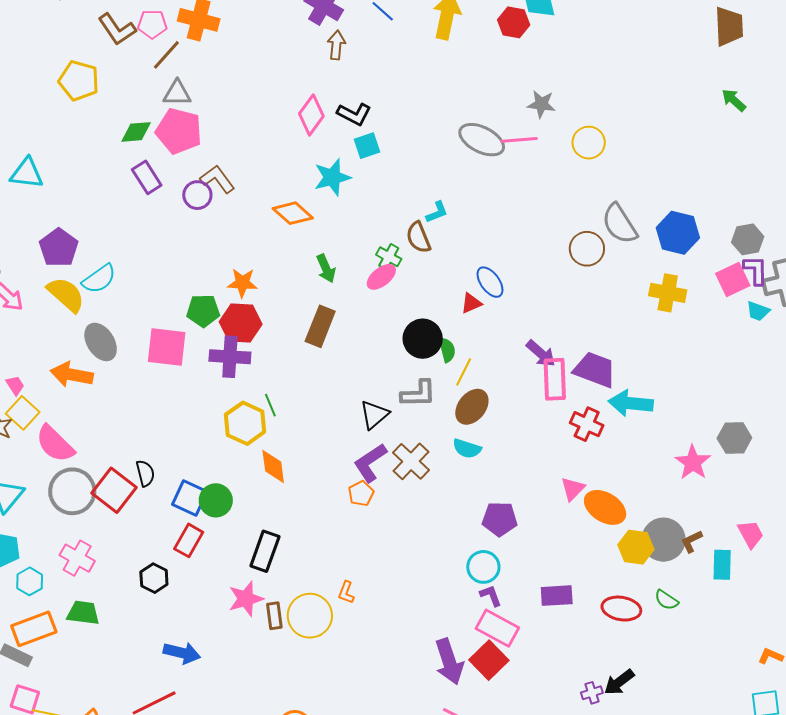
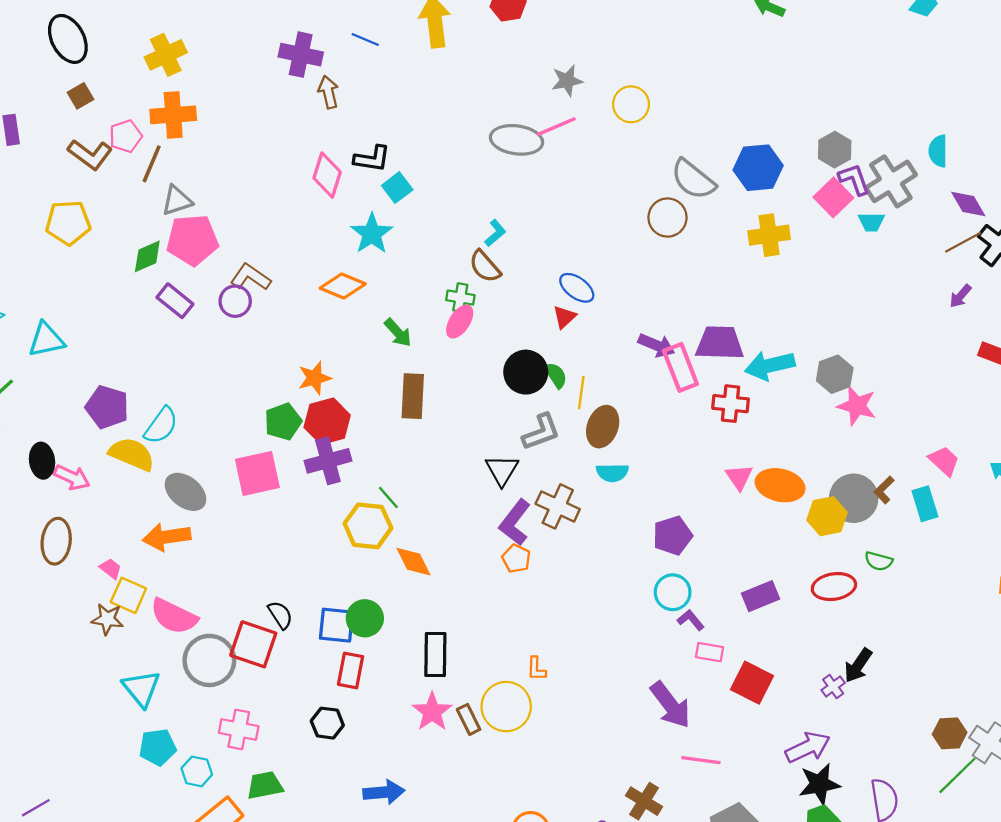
gray hexagon: (734, 438) -> (835, 374), moved
pink rectangle: (497, 628) -> (710, 652), size x0.6
red square: (489, 660) -> (752, 683), moved

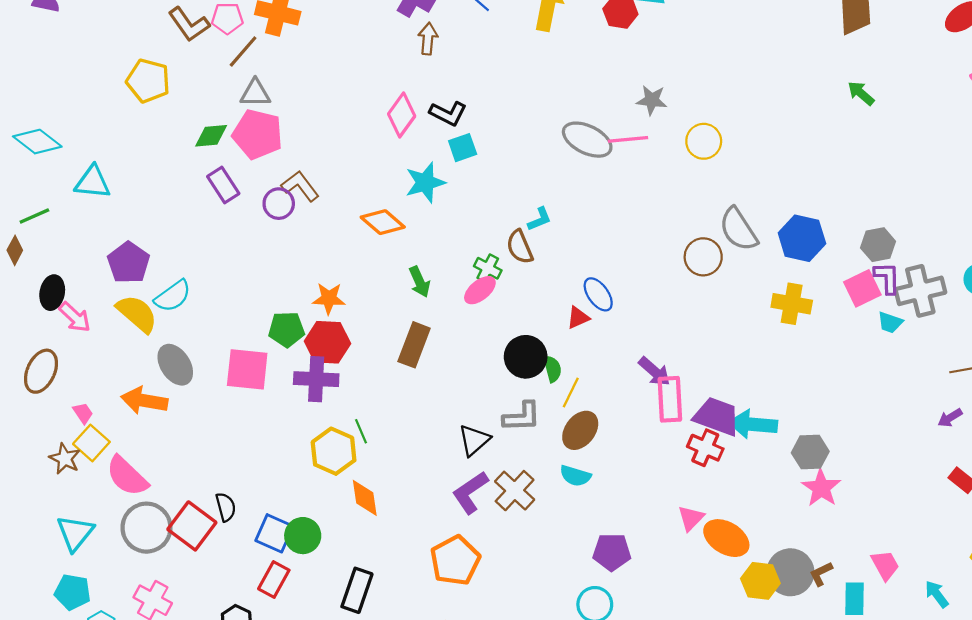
purple trapezoid: (720, 343) -> (717, 416), moved
orange pentagon: (516, 559) -> (455, 561), moved, size x1.8

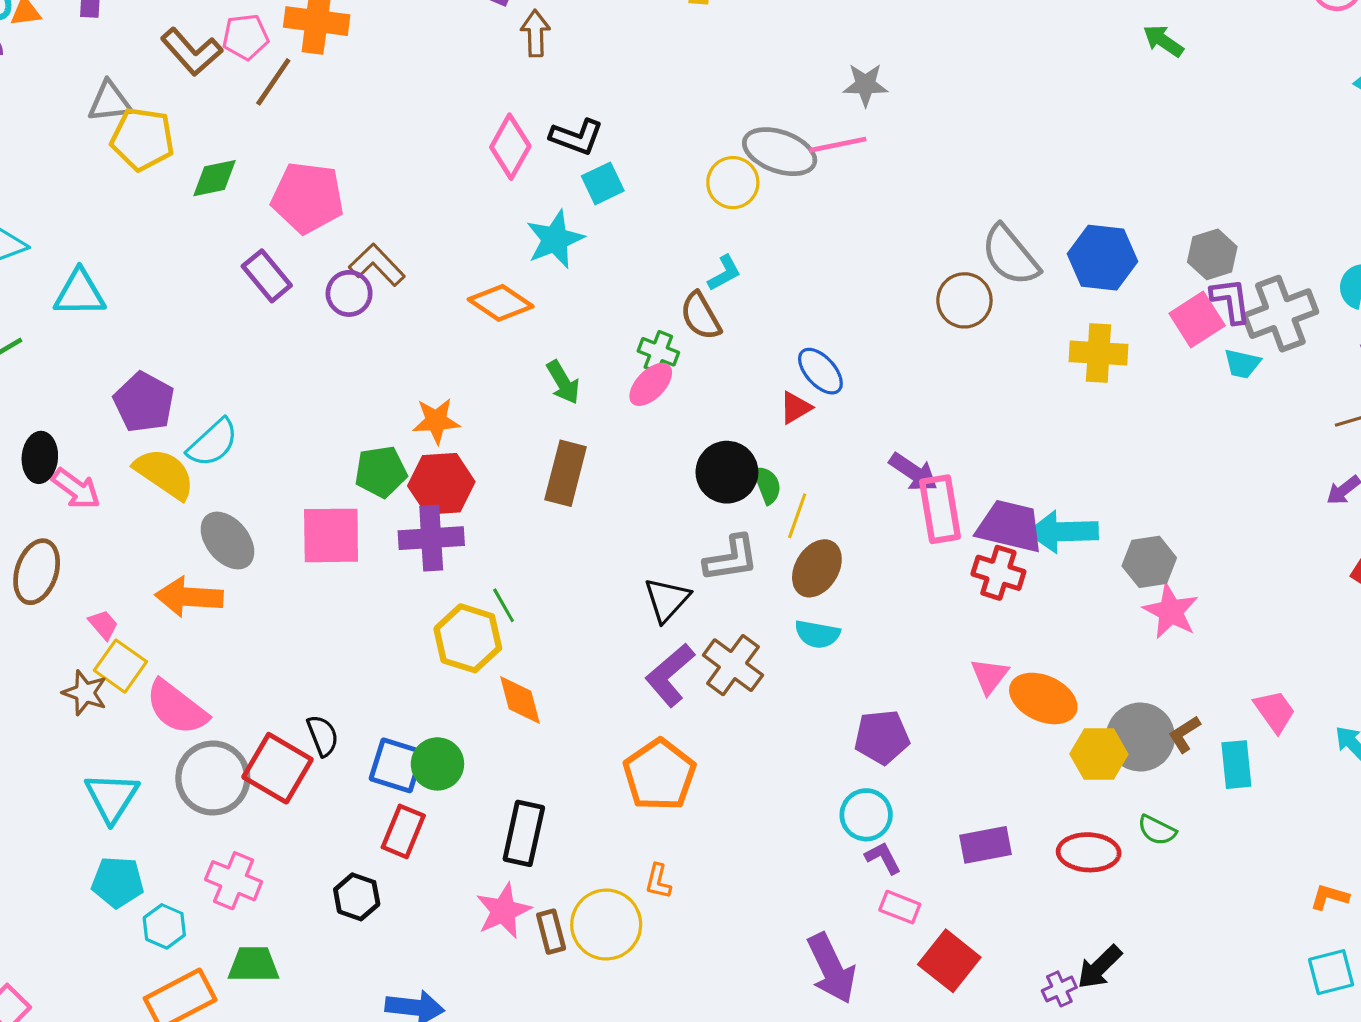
gray triangle: (255, 93) -> (110, 102), moved
green diamond: (211, 136) -> (214, 178), moved
yellow circle: (704, 141) -> (733, 183), moved

